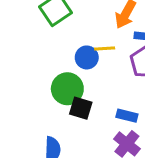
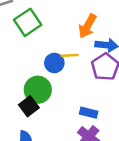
black square: (81, 108) -> (29, 106), moved, turned 36

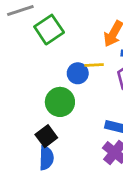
black square: (29, 106) -> (46, 136), moved

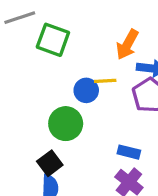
green square: (49, 30) -> (53, 40), turned -36

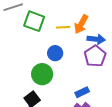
yellow line: (105, 81) -> (63, 27), moved
blue rectangle: (129, 152) -> (82, 92), turned -40

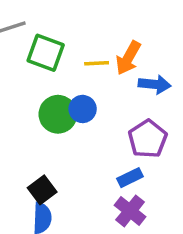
purple pentagon: (95, 56) -> (148, 139), moved
green circle: (42, 74) -> (58, 114), moved

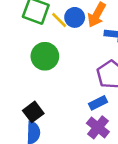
yellow line: (97, 63) -> (59, 20), moved, turned 48
blue circle: (83, 109) -> (75, 17), moved

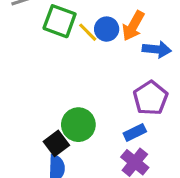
green circle: (45, 56) -> (78, 125), moved

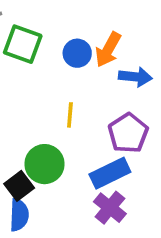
yellow line: (88, 32) -> (70, 115), moved, turned 50
blue rectangle: (135, 132) -> (110, 173), size x1.5

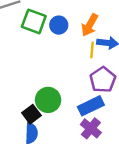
blue circle: (77, 53) -> (59, 25), moved
yellow line: (70, 115) -> (92, 50), moved

